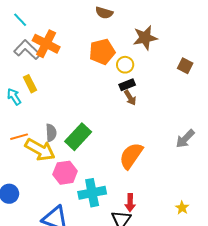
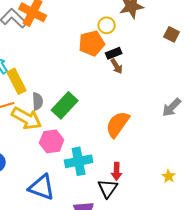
orange pentagon: (102, 52) -> (92, 43), moved
yellow circle: (125, 65) -> (107, 25), moved
yellow rectangle: (30, 84) -> (17, 81), moved, size x1.4

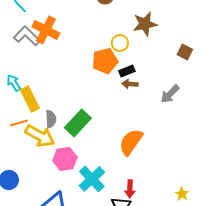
brown arrow: (117, 66) -> (130, 84), turned 126
gray arrow: (172, 107) -> (170, 94), moved
cyan cross: (79, 161) -> (92, 179), turned -32

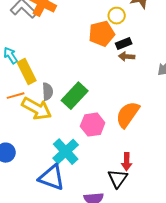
pink hexagon: (65, 159) -> (93, 125), moved
cyan cross: (92, 179) -> (66, 152), moved

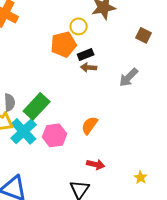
orange semicircle: (128, 115) -> (90, 125), size x0.7
cyan cross: (66, 152) -> (24, 131), moved
red arrow: (127, 162) -> (96, 164), moved, turned -78

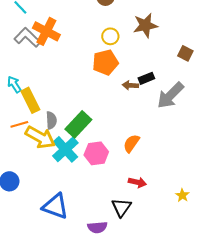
yellow circle: (79, 26) -> (110, 36), moved
black rectangle: (86, 54) -> (146, 78), moved
gray arrow: (129, 77) -> (170, 95), size x1.4

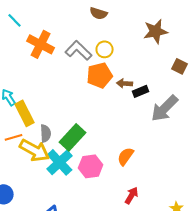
brown star: (145, 25) -> (156, 31), moved
gray L-shape: (27, 37) -> (79, 50), moved
brown arrow: (130, 85) -> (125, 83), moved
red arrow: (137, 182) -> (132, 195), turned -72

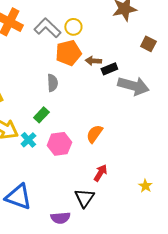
gray arrow: (165, 108) -> (133, 86), turned -120
gray semicircle: (46, 133) -> (52, 83), moved
green rectangle: (73, 137) -> (41, 115), size x0.6
cyan cross: (60, 162) -> (28, 140), size x0.6

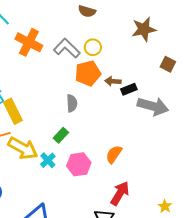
red arrow: (100, 173) -> (120, 193), size x1.4

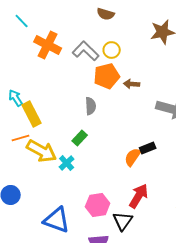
black rectangle: (129, 89) -> (148, 148), moved
pink hexagon: (79, 164) -> (98, 205), moved

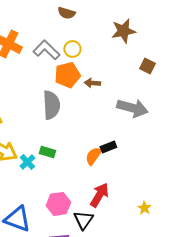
gray semicircle: (91, 106) -> (51, 105), size x1.6
green rectangle: (80, 138) -> (47, 152), moved, turned 63

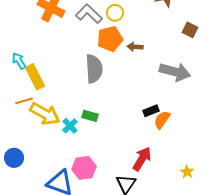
orange semicircle: (93, 156) -> (162, 120), moved
pink hexagon: (58, 204) -> (84, 168), moved

